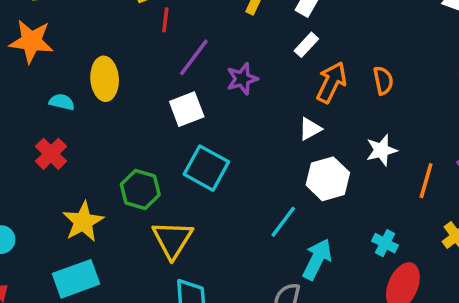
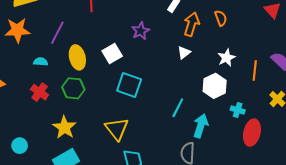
purple line: (194, 57) -> (57, 33), moved
yellow ellipse: (105, 79) -> (77, 57), moved
white hexagon: (328, 179) -> (215, 86), moved
green hexagon: (140, 190) -> (73, 88), moved

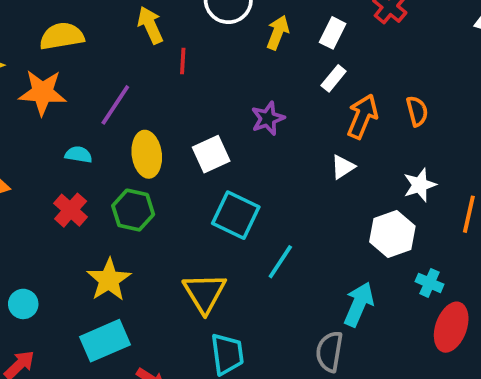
cyan line: (178, 108) -> (280, 262), moved

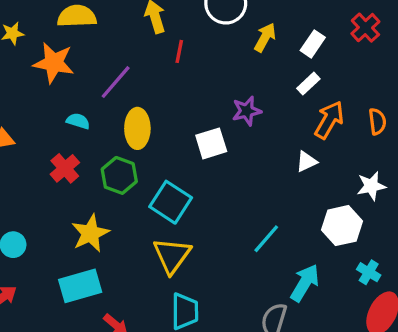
white square: (211, 154) -> (211, 143), moved
cyan square: (236, 215) -> (171, 202), moved
cyan line: (280, 262) -> (266, 239), moved

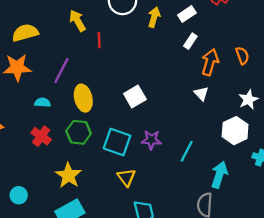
white rectangle: (313, 44) -> (187, 14), turned 36
purple star: (247, 111) -> (151, 140), moved, turned 30
white triangle: (306, 162) -> (201, 94), turned -35
yellow triangle: (172, 256) -> (126, 177), size x0.7

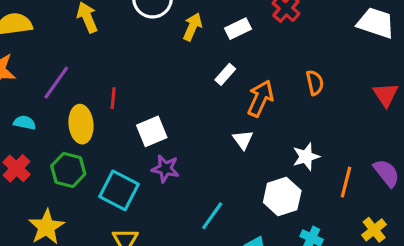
red line: (99, 40) -> (113, 98), moved
white rectangle: (190, 41) -> (225, 74), moved
orange semicircle: (242, 56) -> (315, 83), moved
purple star: (151, 140) -> (165, 169), moved

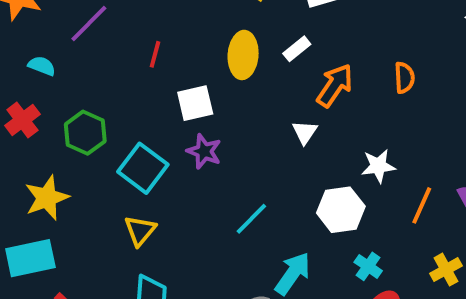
yellow ellipse: (81, 124) -> (243, 55), moved

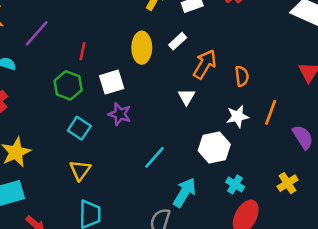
orange semicircle: (404, 78) -> (242, 76), moved
green hexagon: (85, 133) -> (68, 85), moved
cyan square: (143, 168) -> (79, 128), size x0.7
orange line: (422, 205) -> (271, 112), moved

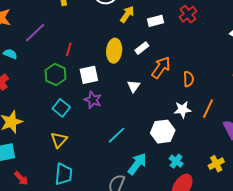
white triangle: (187, 97) -> (134, 86), moved

